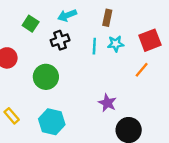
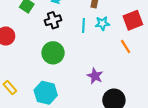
orange line: (142, 70) -> (126, 47), turned -72
green circle: (46, 77) -> (53, 53), moved

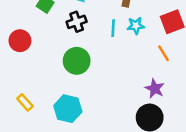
purple star: (95, 76) -> (155, 89), moved

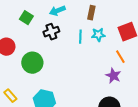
green circle: (77, 61) -> (32, 63), moved
purple star: (155, 89) -> (113, 76), moved

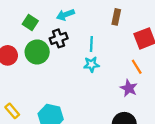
brown rectangle: (91, 13) -> (116, 17), moved
cyan star: (98, 35) -> (91, 64), moved
green circle: (32, 63) -> (37, 52), moved

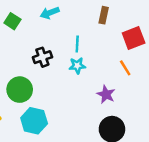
black cross: (59, 38) -> (42, 57), moved
green circle: (37, 52) -> (20, 90), moved
purple star: (129, 88) -> (106, 94), moved

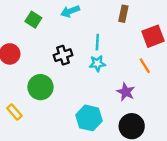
cyan hexagon: (34, 121) -> (89, 118), moved

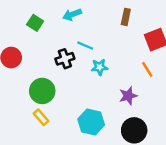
cyan line: (97, 42) -> (85, 46), moved, turned -70
purple star: (126, 92) -> (128, 96), turned 30
yellow rectangle: (14, 112) -> (41, 117), moved

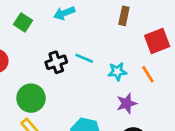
cyan line: (85, 46) -> (84, 58), moved
cyan star: (100, 67) -> (117, 72), moved

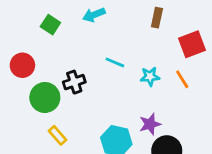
black cross: (56, 62) -> (74, 82), moved
green circle: (31, 98) -> (45, 97), moved
purple star: (127, 103) -> (150, 124), moved

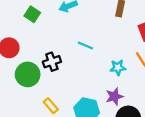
cyan star: (150, 76) -> (118, 67), moved
yellow rectangle: (57, 135) -> (51, 106), moved

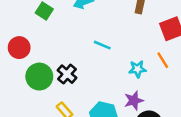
black cross: (52, 62) -> (67, 74), moved, turned -30

